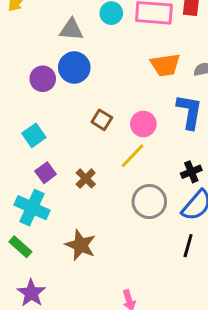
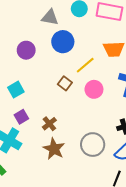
blue circle: (74, 67) -> (63, 42), moved
yellow line: (133, 156) -> (85, 65), moved
brown star: (81, 245) -> (54, 149), moved

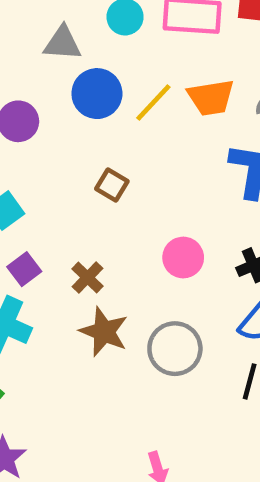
yellow line: (85, 65) -> (153, 103), moved
pink circle: (94, 89) -> (183, 258), moved
gray circle: (93, 145) -> (175, 349), moved

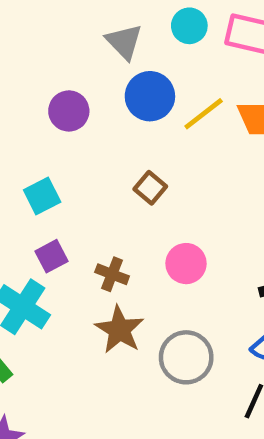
gray triangle: (62, 43) -> (124, 42), turned 33
pink circle: (183, 258) -> (186, 264), moved
brown cross: (88, 277) -> (112, 274), turned -32

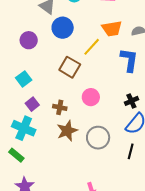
yellow line: (204, 114) -> (92, 47), moved
brown square: (150, 188) -> (70, 67), size x1.5
brown star: (119, 330) -> (67, 131), turned 30

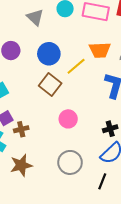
blue circle: (63, 28) -> (49, 54), moved
brown cross: (60, 107) -> (21, 129), moved, turned -32
brown star: (67, 131) -> (21, 165), moved

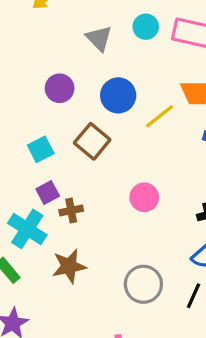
brown square: (50, 85) -> (92, 141), moved
gray circle: (70, 162) -> (143, 284), moved

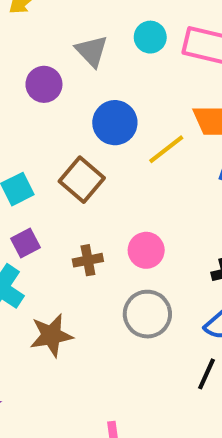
purple circle: (60, 88) -> (44, 84), moved
brown cross: (71, 211) -> (88, 260), moved
gray circle: (143, 284) -> (147, 314), moved

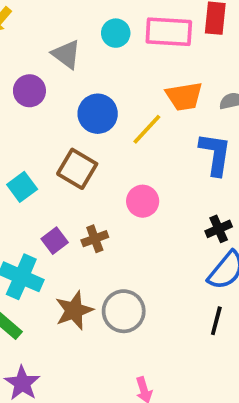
purple square: (26, 243) -> (55, 241), moved
pink circle: (146, 250) -> (143, 201), moved
gray circle: (147, 314) -> (124, 311), moved

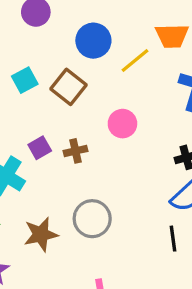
cyan square: (22, 187) -> (25, 80), moved
brown star: (74, 310) -> (41, 234), moved
black line: (216, 321) -> (173, 239), turned -30

